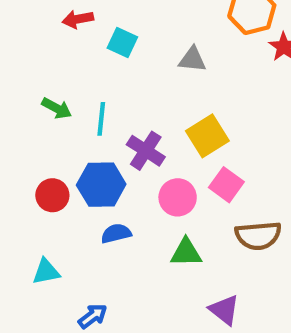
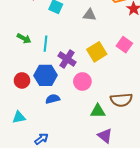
pink square: (226, 185) -> (124, 45), moved
green triangle: (186, 253) -> (98, 111), moved

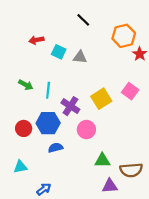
gray triangle: (90, 15) -> (80, 57), moved
brown semicircle: (121, 100) -> (131, 170), moved
purple triangle: (105, 136) -> (110, 186), turned -42

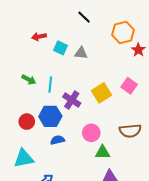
pink circle: (86, 130) -> (91, 133), moved
cyan triangle: (20, 167) -> (24, 158), size x1.5
brown semicircle: (131, 170) -> (130, 131), moved

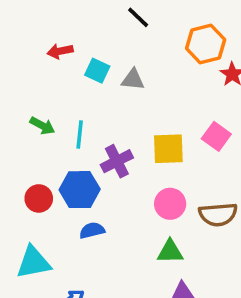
yellow square: (101, 93) -> (168, 149), turned 30
purple cross: (72, 100) -> (117, 161), turned 30
pink circle: (91, 133) -> (170, 204), moved

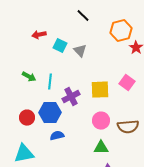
gray triangle: (133, 80) -> (80, 51), turned 40

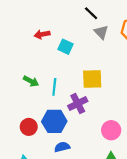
gray triangle: (80, 51) -> (101, 32), moved
yellow square: (100, 90) -> (92, 79), moved

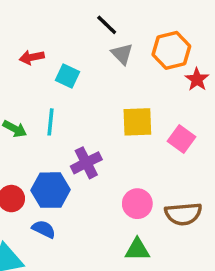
yellow square: (92, 79) -> (137, 122), moved
cyan line: (54, 87) -> (51, 122), moved
blue semicircle: (62, 147) -> (44, 229), moved, turned 40

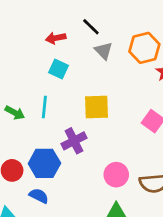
red arrow: (32, 57) -> (56, 38), moved
yellow square: (137, 122) -> (97, 107), moved

